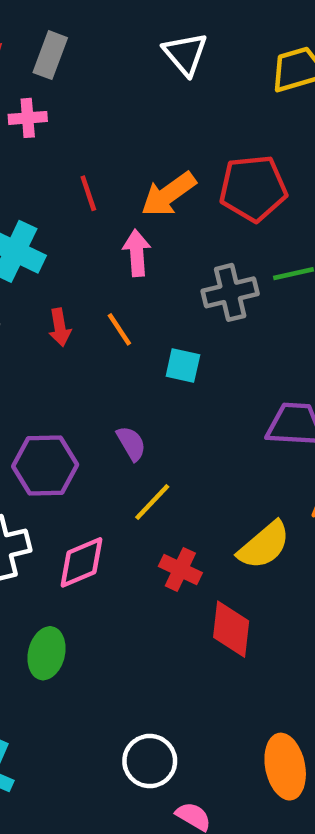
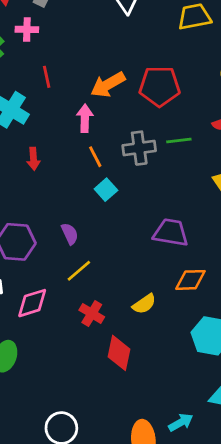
red line: (88, 193) -> (47, 77), moved
orange line: (119, 329) -> (95, 157), moved
cyan square: (183, 365) -> (106, 190), turned 30
yellow semicircle: (264, 545) -> (144, 304), size x0.7

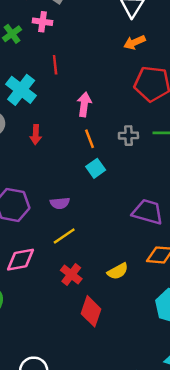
orange arrow: (108, 85) -> (134, 42), moved, size x0.7
gray cross: (139, 148) -> (128, 136), size x0.7
purple semicircle: (70, 234) -> (60, 203), turned 102

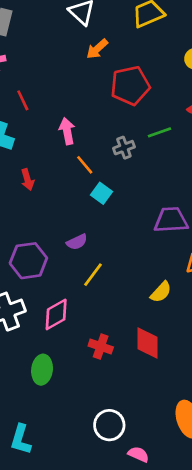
red cross: (71, 274) -> (101, 347), moved

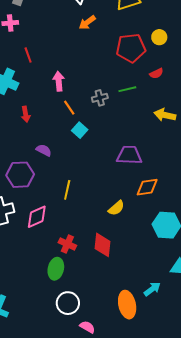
red pentagon: (130, 86) -> (131, 48), moved
purple semicircle: (77, 242) -> (44, 150), moved, turned -133
yellow line: (93, 275) -> (67, 190), turned -30
green ellipse: (42, 370) -> (56, 269), moved

